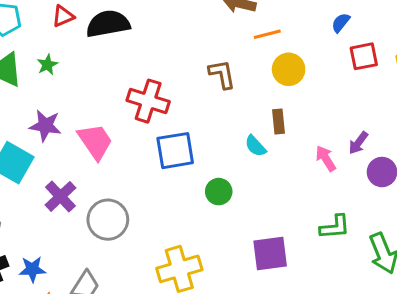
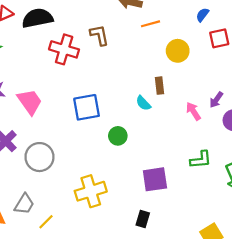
yellow circle: (289, 69) -> (178, 51), moved
brown L-shape: (222, 74) -> (99, 35), moved
red cross: (148, 101) -> (64, 49), moved

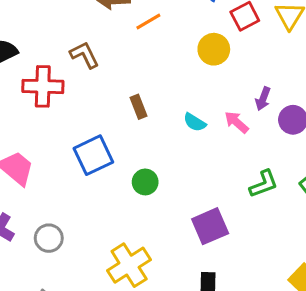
yellow circle: (178, 51) -> (214, 49), moved
brown rectangle: (159, 86) -> (139, 107), moved
cyan semicircle: (143, 103) -> (195, 122), moved
gray circle: (39, 157) -> (49, 238), size x0.7

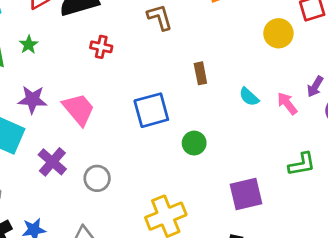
red cross: (43, 86) -> (101, 47), moved, size x0.6

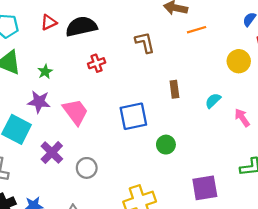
green star: (29, 45) -> (45, 72), moved
red cross: (101, 47) -> (97, 63), turned -35
cyan semicircle: (249, 97) -> (213, 101), moved, turned 91

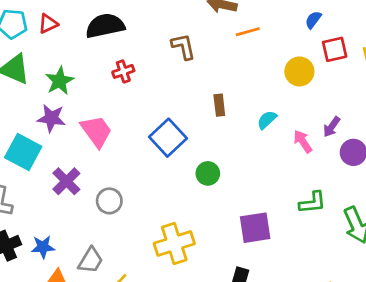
red triangle: (49, 22) -> (48, 24), moved
green star: (45, 72) -> (60, 81), size x1.5
blue square: (133, 116) -> (168, 138), turned -32

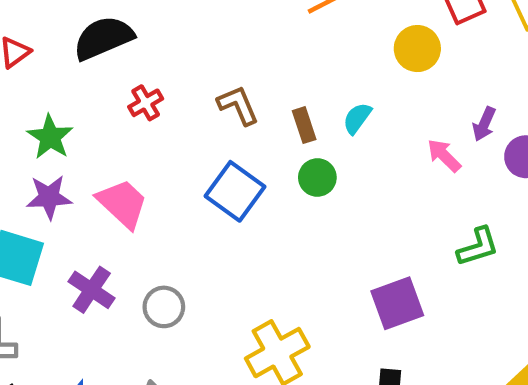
brown L-shape: (183, 47) -> (238, 105), moved
cyan semicircle: (267, 120) -> (357, 118), moved
green circle: (208, 173) -> (317, 177), moved

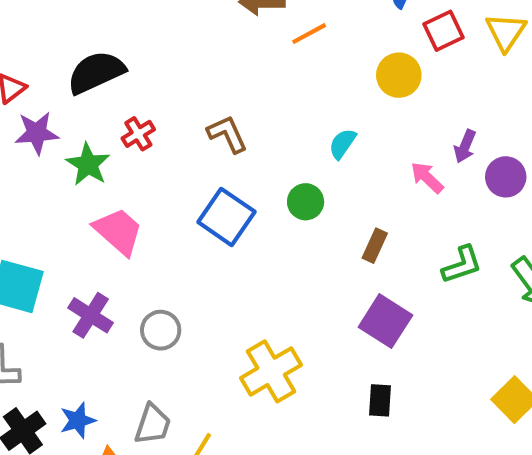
brown rectangle: (304, 125) -> (375, 246), moved, turned 44
green star: (50, 137) -> (88, 164), moved
purple star: (49, 197) -> (37, 133), moved
purple square: (397, 303) -> (385, 321), turned -36

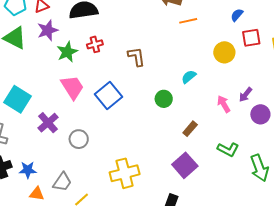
purple star: (37, 133) -> (48, 30), turned -30
blue square: (226, 217) -> (108, 95), moved
green L-shape: (462, 265) -> (228, 149), turned 30

